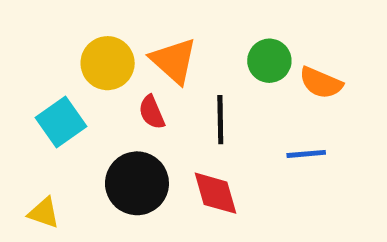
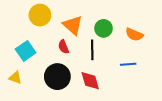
green circle: (269, 61) -> (104, 28), moved
yellow circle: (108, 63) -> (40, 15), moved
yellow triangle: (44, 213) -> (15, 78), moved

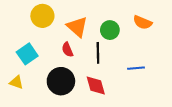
orange semicircle: (134, 35) -> (143, 22), moved

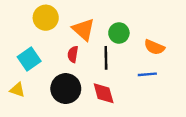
orange semicircle: (143, 22) -> (154, 47), moved
red semicircle: (67, 50) -> (73, 54), turned 32

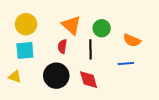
yellow circle: (46, 18) -> (26, 24), moved
cyan square: (29, 59) -> (25, 50), turned 30

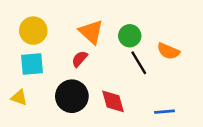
red semicircle: (62, 46) -> (80, 59), turned 32
black line: (91, 49) -> (139, 63), moved, turned -30
blue line: (126, 64) -> (164, 112), moved

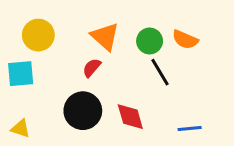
orange semicircle: (168, 51) -> (185, 40), moved
cyan square: (32, 64) -> (21, 74), moved
yellow triangle: (19, 97) -> (21, 128), moved

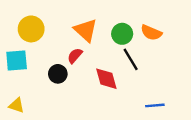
black circle: (83, 111) -> (58, 74), moved, size x0.6
red diamond: (130, 117) -> (106, 79), moved

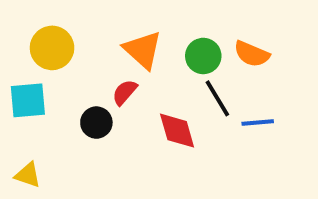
blue line: (155, 105) -> (258, 123), moved

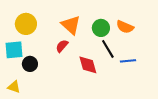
black circle: (96, 123) -> (30, 64), moved

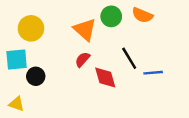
orange semicircle: (125, 27) -> (142, 15), moved
green circle: (101, 28) -> (111, 16), moved
red semicircle: (62, 46) -> (82, 60), moved

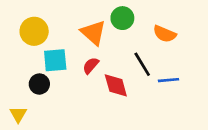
orange semicircle: (142, 15) -> (165, 34), moved
cyan square: (17, 60) -> (55, 60), moved
yellow triangle: (17, 104) -> (18, 114), turned 42

